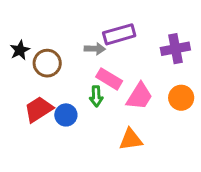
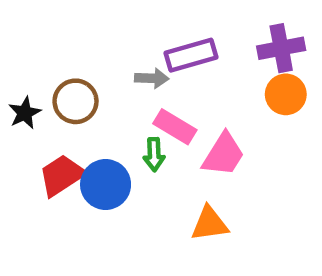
purple cross: (175, 49) -> (281, 48), moved
black star: (20, 50) -> (25, 113), moved
orange circle: (181, 98) -> (286, 94), moved
blue circle: (66, 115) -> (106, 184), size x1.4

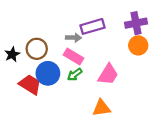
pink rectangle: (175, 127) -> (74, 57), moved
green arrow: (154, 154) -> (75, 74), turned 56
red trapezoid: (62, 175) -> (30, 84), turned 65
blue circle: (106, 184) -> (48, 73), moved

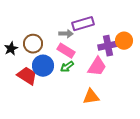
purple cross: (136, 23) -> (108, 46), moved

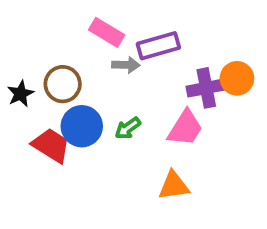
pink rectangle: (66, 51) -> (107, 32), moved

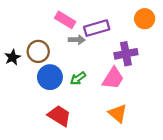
orange circle: (237, 78) -> (145, 19), moved
red trapezoid: (51, 145) -> (59, 116), moved
orange triangle: (174, 186) -> (118, 113), moved, turned 48

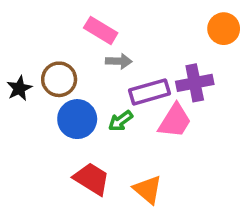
purple rectangle: (97, 28) -> (150, 92), moved
orange triangle: (118, 113) -> (148, 190), moved

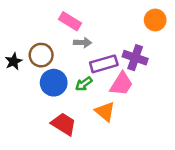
purple cross: (195, 83) -> (135, 58), turned 30
orange triangle: (148, 190) -> (105, 112), moved

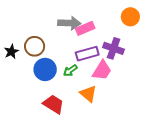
pink rectangle: (70, 21) -> (85, 28), moved, turned -54
gray arrow: (82, 43) -> (69, 23), moved, size x1.5

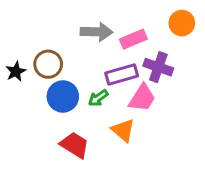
pink rectangle: (85, 28) -> (133, 39), moved

